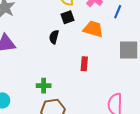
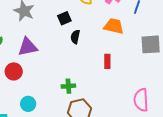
black square: (68, 17) -> (64, 18), moved

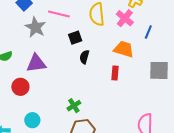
red rectangle: (107, 61) -> (115, 73), moved
green cross: (68, 86) -> (74, 106), turned -32

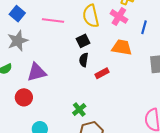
gray star: (35, 27) -> (18, 41), moved, turned 30
black square: (75, 38) -> (83, 41), moved
red rectangle: (115, 73) -> (102, 73), moved, turned 64

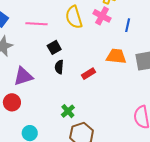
black square: (83, 41) -> (54, 47), moved
orange trapezoid: (122, 47) -> (116, 56), moved
black semicircle: (84, 60) -> (59, 67), moved

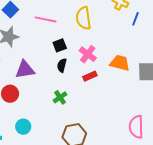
pink cross: (102, 16) -> (88, 54), moved
blue line: (128, 25) -> (135, 19), moved
green cross: (68, 111) -> (60, 97), moved

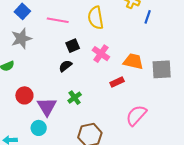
black semicircle: (62, 65) -> (65, 66), moved, turned 40
purple triangle: (25, 70) -> (47, 107), moved, turned -50
red rectangle: (90, 76) -> (117, 82), moved
pink semicircle: (136, 127) -> (136, 115), moved, turned 45

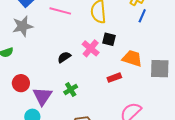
blue line: (148, 17) -> (142, 16), moved
black square: (73, 46) -> (109, 39), moved, turned 32
pink cross: (101, 54) -> (91, 48), moved

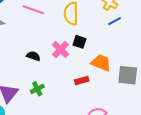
blue line: (142, 16) -> (114, 21), turned 32
black semicircle: (64, 57) -> (33, 56), turned 48

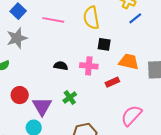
pink cross: (60, 49) -> (89, 66), moved, turned -30

